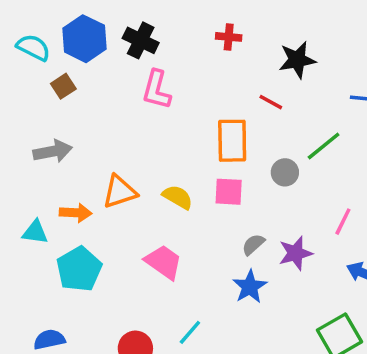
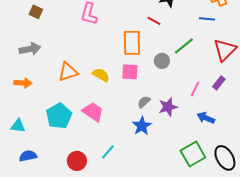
brown square: (63, 86) -> (36, 12), turned -32
orange arrow: (76, 213) -> (23, 83), moved
cyan triangle: (35, 232) -> (18, 126), moved
cyan pentagon: (79, 269) -> (59, 116), moved

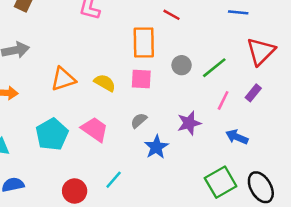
green line: (184, 46) -> (214, 68), moved
gray semicircle: (144, 102) -> (139, 121), moved

